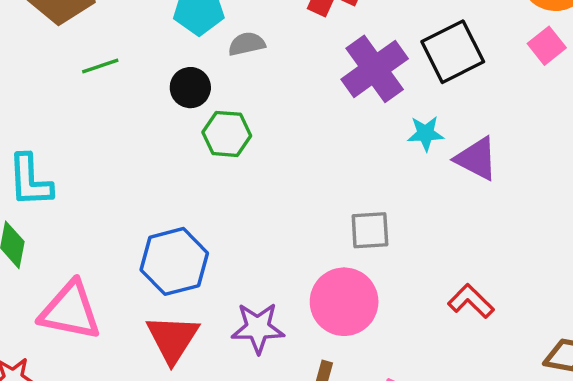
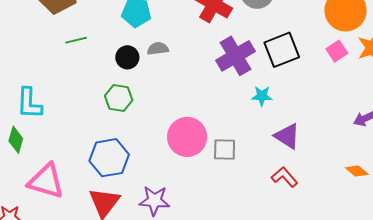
gray semicircle: (247, 44) -> (158, 49), moved
green hexagon: (227, 134) -> (119, 98), moved
purple triangle: (476, 159) -> (287, 136), moved
red L-shape: (471, 301) -> (284, 177), moved
pink circle: (344, 302) -> (187, 137), moved

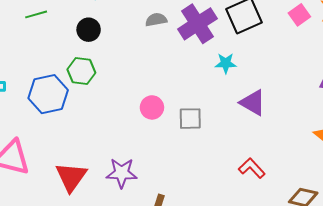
gray semicircle: (158, 49) -> (156, 20), moved
pink circle: (187, 137) -> (152, 107), size x0.6
blue hexagon: (109, 158) -> (48, 94), moved
red L-shape: (284, 177) -> (252, 168), moved

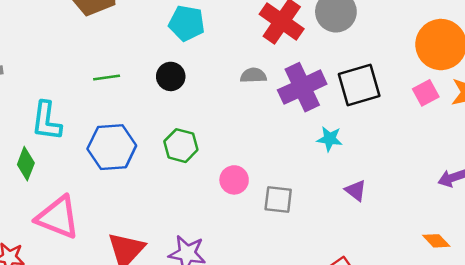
green line: (36, 14) -> (107, 78), moved
green hexagon: (81, 71) -> (181, 146), moved
purple triangle: (253, 103) -> (356, 190), size x0.7

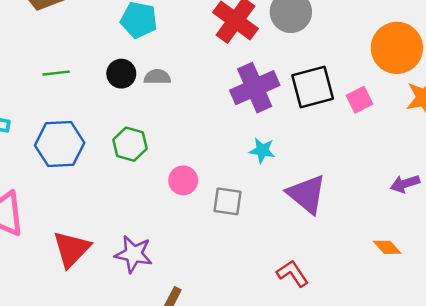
gray semicircle: (253, 75) -> (157, 77), moved
pink square: (426, 93) -> (360, 100), moved
cyan star: (330, 139) -> (262, 150), moved
purple triangle: (356, 190) -> (307, 194), size x1.8

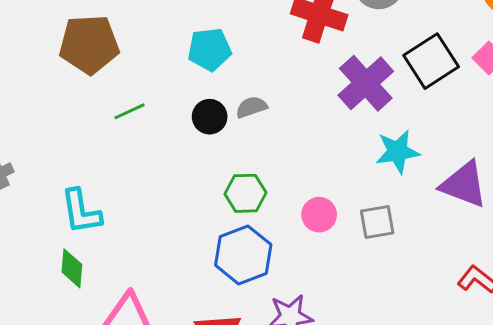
green line: (56, 73) -> (130, 111), moved
blue hexagon: (60, 144) -> (243, 255), moved
cyan star: (262, 150) -> (397, 152), size x1.4

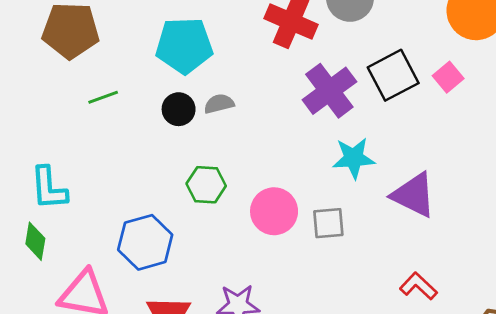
cyan pentagon: (210, 49) -> (184, 45), size x1.4
pink circle: (319, 215) -> (274, 211), size x1.4
blue hexagon: (243, 255) -> (145, 242), moved

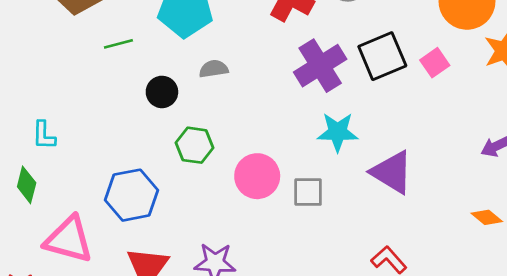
green line: (103, 97) -> (118, 44), moved
black circle: (179, 109) -> (162, 92), moved
cyan L-shape: (49, 188) -> (44, 135), size x0.7

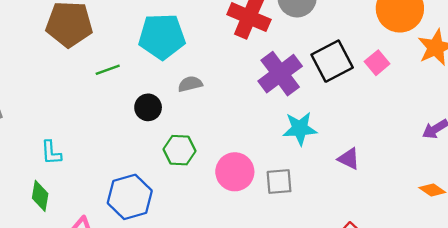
purple triangle: (392, 172) -> (349, 159), size x0.6

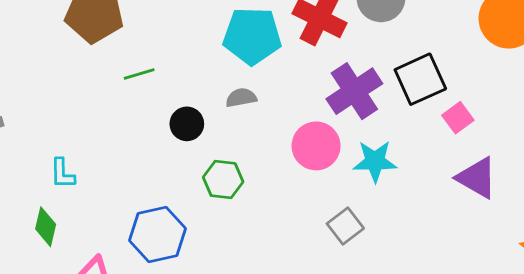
cyan pentagon: (162, 36) -> (252, 36), moved
pink square: (377, 63) -> (458, 118), moved
purple triangle: (349, 159) -> (477, 178), moved, size x1.5
pink circle: (235, 172) -> (316, 146), moved
gray square: (279, 182) -> (345, 226), turned -36

